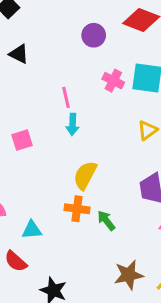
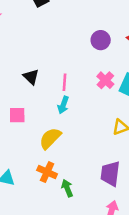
black triangle: (19, 54) -> (31, 77), moved
pink square: (22, 140) -> (17, 115), moved
yellow semicircle: (85, 175) -> (50, 138), moved

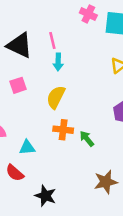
black triangle: (31, 77) -> (20, 45), size x1.6
pink cross: (105, 80) -> (88, 14), moved

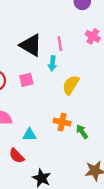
pink cross: (88, 14) -> (93, 36), moved
cyan arrow: (58, 62) -> (52, 63), moved
yellow semicircle: (56, 97) -> (71, 85), moved

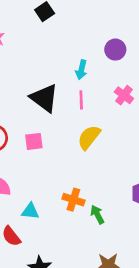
cyan arrow: (52, 63) -> (81, 70), moved
yellow semicircle: (71, 85) -> (89, 137), moved

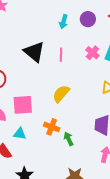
cyan arrow: (81, 70) -> (63, 22), moved
yellow semicircle: (89, 137) -> (61, 94), moved
pink square: (34, 141) -> (23, 105), moved, size x1.5

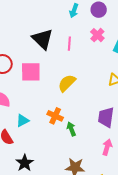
pink cross: (92, 53) -> (97, 35), moved
pink square: (23, 105) -> (31, 72), moved
cyan triangle: (20, 134) -> (23, 121), turned -40

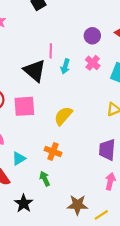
cyan arrow: (74, 11) -> (65, 66), moved
pink line: (69, 44) -> (51, 51), moved
green arrow: (71, 129) -> (45, 179), moved

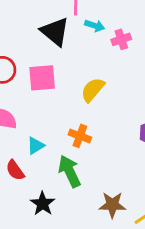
pink cross: (93, 63) -> (121, 39), moved, turned 32
cyan arrow: (65, 66) -> (95, 26), turned -88
green arrow: (45, 179) -> (69, 171), size x1.6

